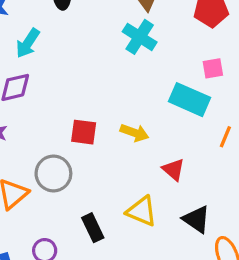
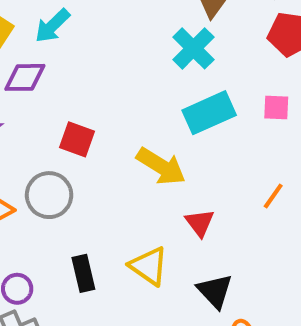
cyan rectangle: (189, 100) -> (209, 113), moved, turned -60
red square: (84, 132) -> (77, 139), moved
yellow arrow: (134, 133) -> (161, 166), size x1.4

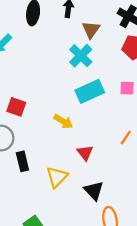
yellow arrow: (161, 166) -> (63, 121), size x0.7
yellow triangle: (149, 266) -> (57, 177), turned 40
black rectangle: (83, 273) -> (22, 161), moved

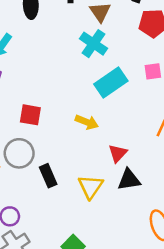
red triangle: (85, 153) -> (118, 153), turned 30
black triangle: (94, 191) -> (129, 180), moved, turned -45

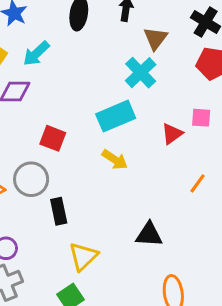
cyan rectangle: (111, 82) -> (116, 116), moved
red triangle: (118, 153) -> (172, 134), moved
yellow triangle: (91, 187) -> (83, 256), moved

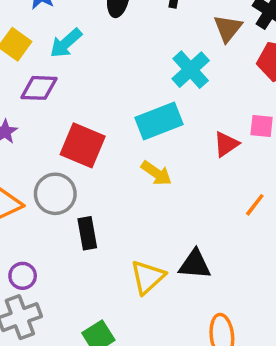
brown triangle: (155, 38) -> (228, 28), moved
red square: (53, 138) -> (83, 145), size x1.4
yellow triangle: (83, 256) -> (148, 277), moved

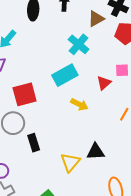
brown triangle: (228, 28) -> (96, 19), turned 30
red square: (83, 145) -> (25, 94), turned -30
yellow arrow: (156, 173) -> (79, 104), moved

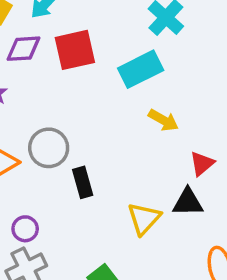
red triangle: (104, 83) -> (202, 164), moved
red square: (25, 94) -> (75, 50), moved

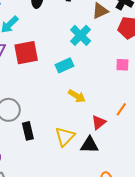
cyan rectangle: (141, 69) -> (65, 65), size x0.7
yellow triangle: (144, 219) -> (65, 136), moved

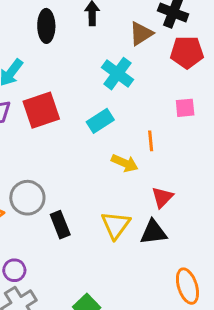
orange line: (121, 109) -> (151, 141), moved, turned -32

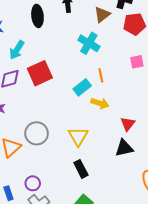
cyan rectangle: (100, 121) -> (82, 87), moved
orange line: (151, 141) -> (101, 75), moved
black rectangle: (60, 225) -> (81, 169), moved
yellow triangle: (116, 225) -> (78, 136), moved

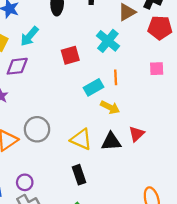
red square: (40, 73) -> (70, 55), moved, size x0.7
yellow triangle: (78, 136) -> (81, 139), turned -45
black triangle: (124, 148) -> (111, 142), moved

